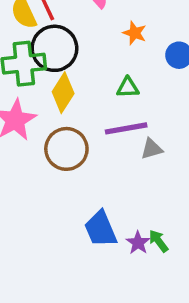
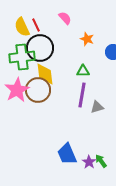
yellow diamond: (63, 93) -> (45, 74), turned -40
purple line: (126, 128) -> (82, 95), turned -70
brown circle: (66, 149) -> (38, 90), moved

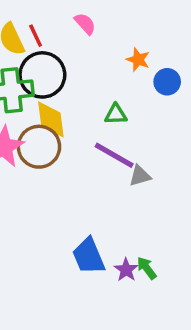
orange star: (87, 39) -> (138, 60), moved
purple line: (82, 95) -> (114, 155), turned -70

